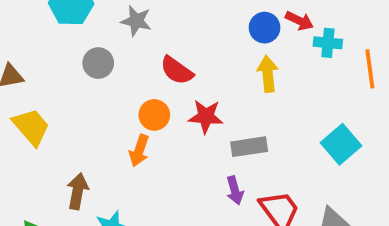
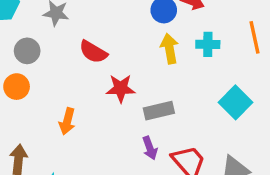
cyan cross: (328, 43) -> (208, 44), moved
orange circle: (154, 115) -> (17, 87), moved

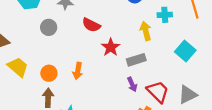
yellow arrow: (170, 49) -> (146, 31), moved
orange circle: (17, 87) -> (49, 73), moved
red star: (121, 88) -> (111, 47), turned -30

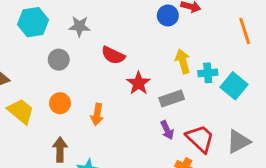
cyan cross: (165, 15) -> (208, 73), moved
orange circle: (49, 73) -> (60, 103), moved

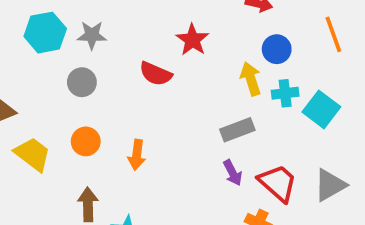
blue circle: (168, 15) -> (277, 49), moved
gray star: (80, 26) -> (92, 35), moved
red star: (138, 83) -> (192, 40), moved

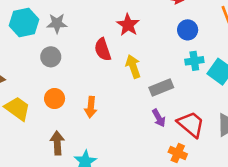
red semicircle: (156, 74) -> (103, 49), turned 50
yellow arrow: (251, 79) -> (133, 66), moved

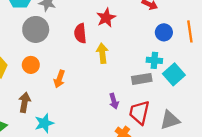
blue circle: (188, 30) -> (164, 32), moved
gray circle: (51, 57) -> (36, 29), size x1.5
gray rectangle: (161, 88) -> (142, 79), moved
red trapezoid: (191, 124) -> (139, 112), turned -130

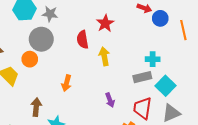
blue circle: (164, 32) -> (160, 18), moved
orange circle: (31, 65) -> (30, 59), moved
cyan square: (174, 74) -> (166, 86), moved
purple arrow: (114, 101) -> (110, 100), moved

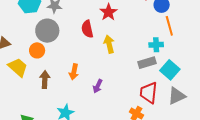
orange line: (183, 30) -> (169, 26), moved
purple arrow: (110, 100) -> (98, 86), moved, turned 48
brown arrow: (36, 107) -> (45, 80), moved

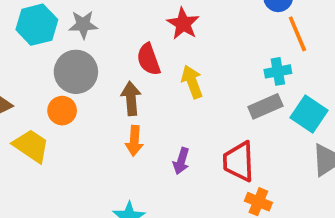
brown arrow: (45, 80) -> (131, 99), moved
red trapezoid: (149, 93) -> (239, 161), moved

